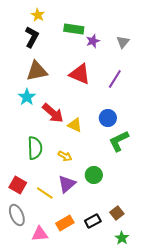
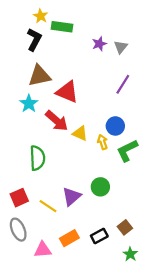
green rectangle: (74, 29) -> (62, 27), moved
gray triangle: (123, 42) -> (121, 47), moved
red triangle: (80, 74) -> (67, 92), moved
yellow arrow: (65, 156) -> (103, 142), moved, turned -136
red square: (18, 185) -> (19, 198), turned 36

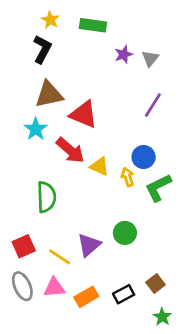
green rectangle: (62, 27) -> (93, 25), moved
pink triangle: (43, 250) -> (54, 288), moved

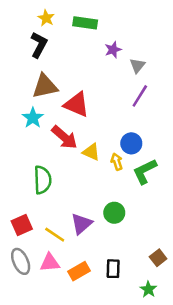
gray triangle: (150, 58) -> (137, 66), moved
brown square: (156, 284) -> (158, 258), moved
black rectangle: (124, 294) -> (113, 269), turned -60

